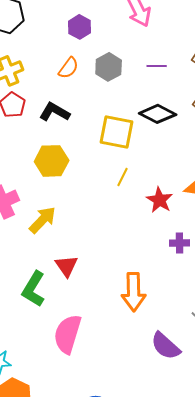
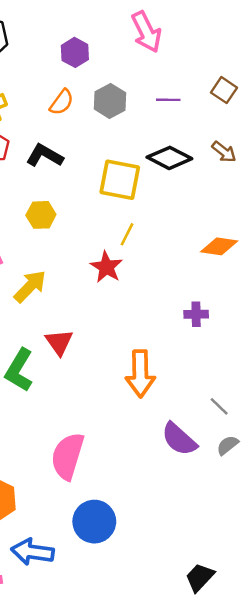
yellow hexagon: (52, 161) -> (41, 215), size x0.7
red star: (160, 200) -> (106, 267), moved
pink semicircle: (68, 334) -> (68, 456), moved

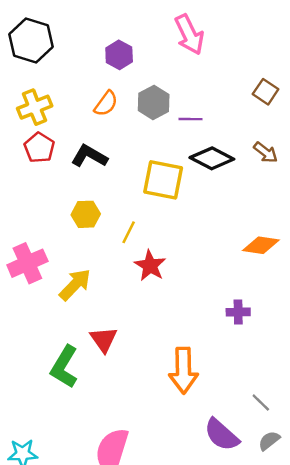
purple line: (168, 100) -> (191, 119), moved
yellow line: (127, 234) -> (129, 232), moved

